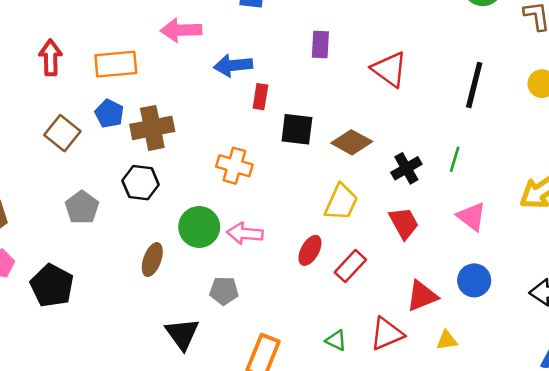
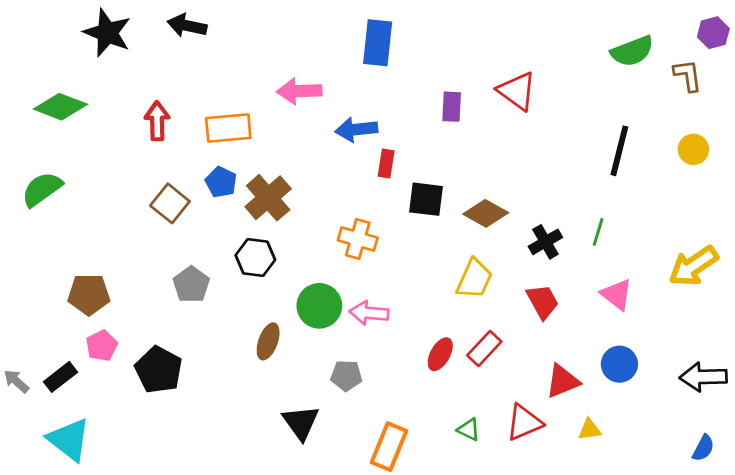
red triangle: (389, 69) -> (517, 91), moved
brown cross: (152, 128) -> (268, 198), turned -30
red ellipse: (310, 250) -> (440, 354), moved

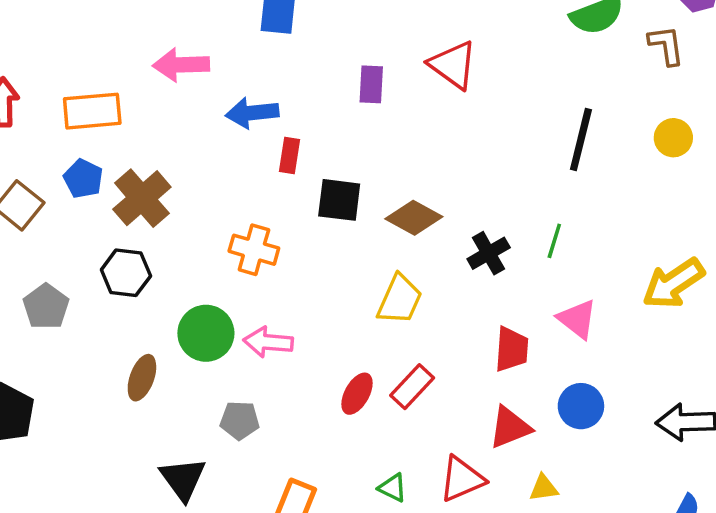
red trapezoid: (543, 302) -> (512, 349), moved, turned 33

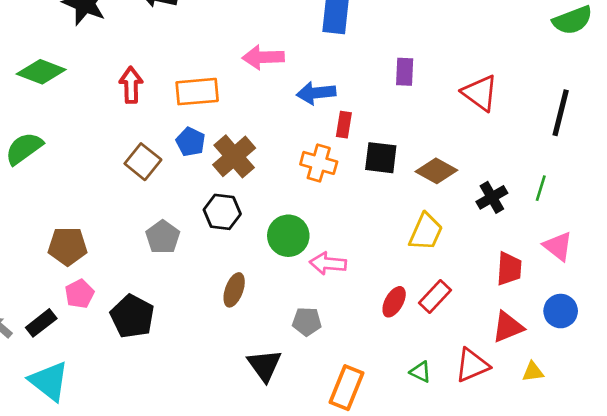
red triangle: (453, 65) -> (480, 93), moved
orange cross: (254, 250) -> (319, 163), moved
green circle: (206, 333) -> (288, 236), moved

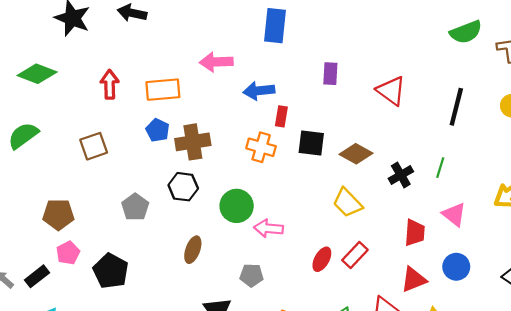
brown cross: (234, 156) -> (193, 142), turned 32
brown square: (143, 162) -> (94, 146), moved, turned 32
yellow trapezoid: (426, 232) -> (347, 203), turned 112

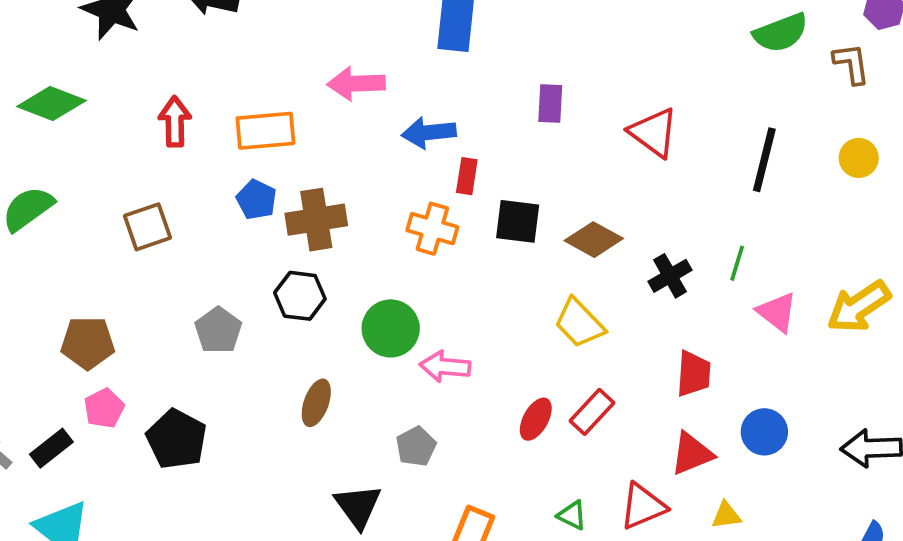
pink triangle: (454, 214) -> (777, 312), moved
gray pentagon: (251, 275) -> (416, 446), turned -30

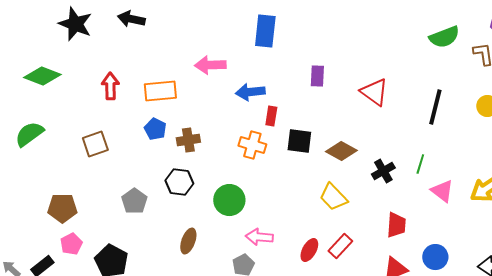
brown cross: (316, 220) -> (188, 140), size x0.7
pink arrow: (445, 367) -> (259, 237), moved

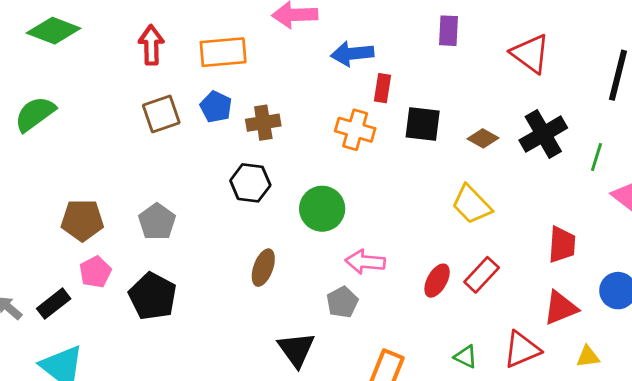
brown square: (95, 144) -> (161, 114), moved
brown diamond: (341, 151) -> (483, 138), size x0.7
black cross: (383, 171) -> (543, 134), moved, size x1.4
gray pentagon: (134, 201) -> (157, 222), moved

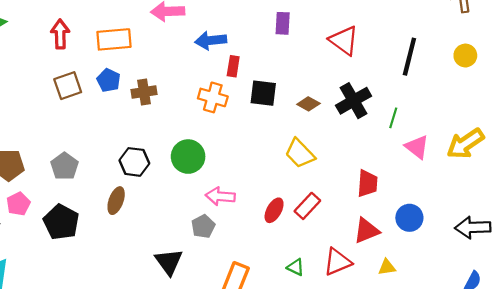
black hexagon: (250, 183) -> (134, 162), moved
brown ellipse: (263, 268) -> (116, 201), moved

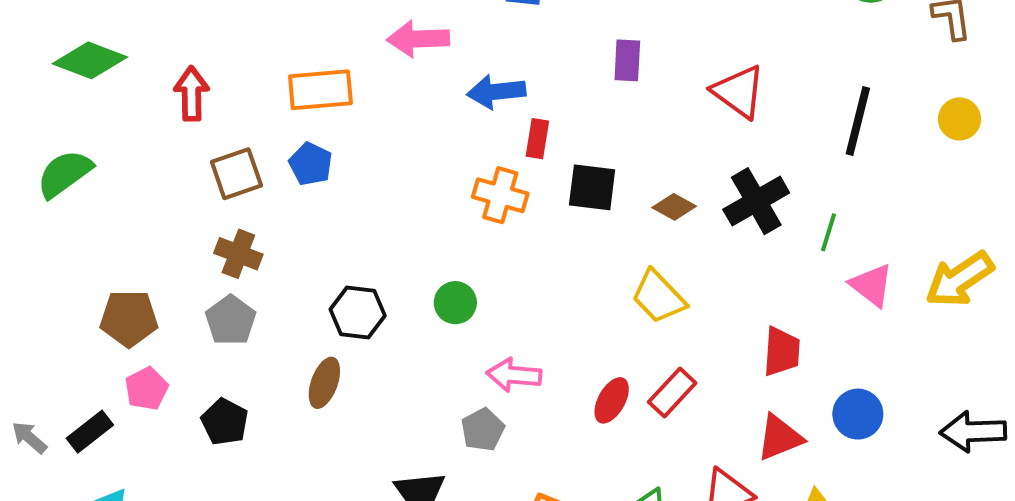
red arrow: (60, 34) -> (192, 94), moved
brown cross: (144, 92) -> (238, 254), moved, turned 30
green circle: (188, 157) -> (455, 303), size x0.7
black pentagon: (61, 222) -> (225, 422), size x0.7

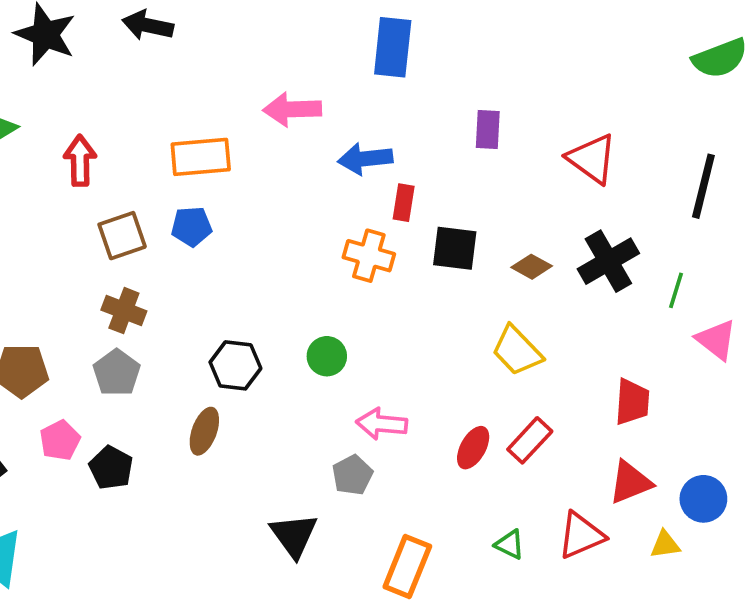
blue pentagon: (311, 164) -> (192, 226), turned -30
pink pentagon: (147, 389) -> (60, 440), moved
blue circle: (858, 414) -> (703, 499), moved

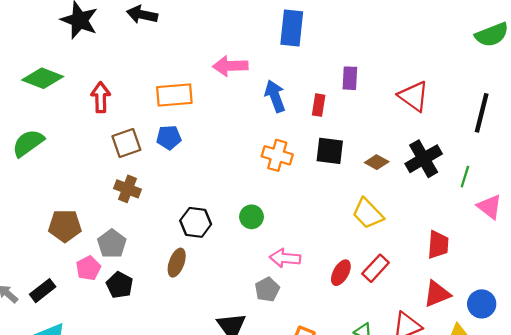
blue arrow: (365, 159) -> (275, 96), turned 76
red rectangle: (404, 203) -> (319, 105), moved
gray pentagon: (117, 373) -> (112, 244), moved

